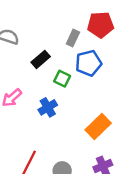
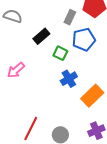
blue cross: (48, 107) -> (69, 79), moved

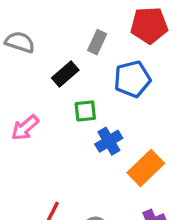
gray rectangle: (70, 17) -> (97, 42), moved
green square: (60, 53) -> (85, 111), moved, turned -32

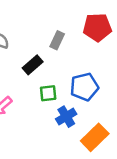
blue pentagon: (132, 79) -> (84, 87), moved

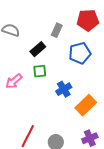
blue pentagon: (84, 87) -> (80, 53), moved
green square: (48, 93) -> (40, 71), moved

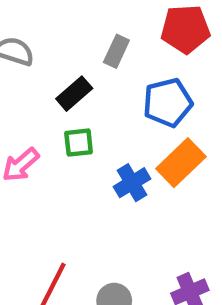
orange rectangle: (86, 105) -> (181, 163), moved

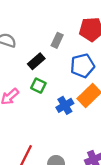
green square: (79, 143) -> (38, 86), turned 32

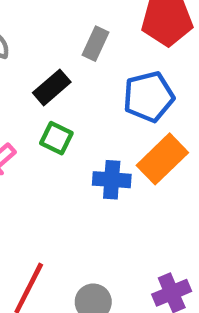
blue cross: (65, 105) -> (112, 180), turned 35

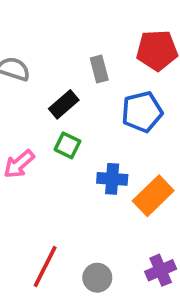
gray rectangle: (96, 44) -> (99, 69), turned -40
orange rectangle: (162, 159) -> (153, 196), moved

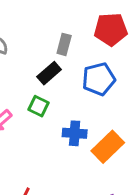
gray rectangle: (99, 69) -> (64, 44), turned 30
black rectangle: (64, 104) -> (49, 73), moved

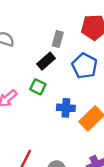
blue pentagon: (99, 79) -> (85, 66), turned -30

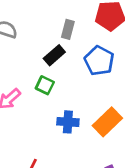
blue cross: (66, 108) -> (68, 122), moved

